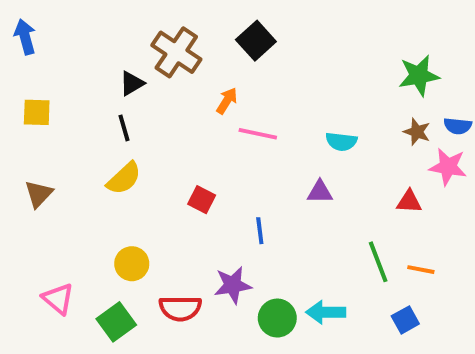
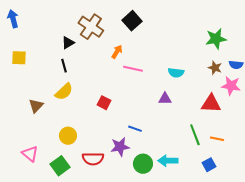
brown triangle: (39, 194) -> (36, 106), moved
red triangle: (409, 202) -> (211, 104), size x1.5
blue line: (260, 231) -> (135, 129), moved, turned -64

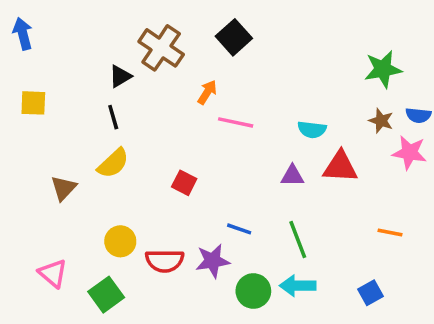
red triangle: (211, 104) -> (340, 167), moved
green line: (195, 135) -> (298, 240), moved
orange line: (217, 139) -> (390, 232), moved
red semicircle: (93, 159) -> (165, 261), moved

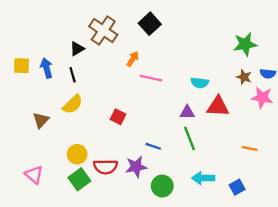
blue arrow: (23, 34) -> (46, 68), moved
green line: (298, 240) -> (189, 138), moved
cyan arrow: (298, 286) -> (203, 178), moved
green square: (106, 295) -> (79, 179), moved

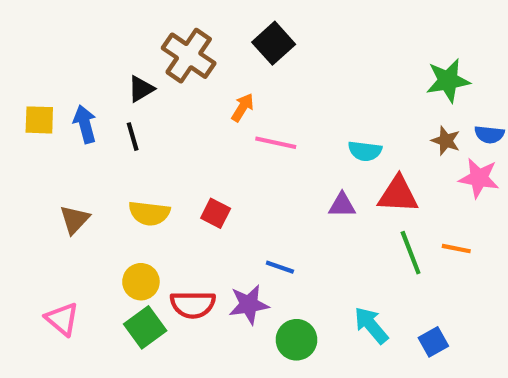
yellow semicircle: (73, 104) -> (149, 213), moved, turned 50
green line: (189, 138) -> (411, 253), moved
orange line: (250, 149) -> (456, 249), moved
cyan arrow: (203, 178) -> (371, 325), turned 50

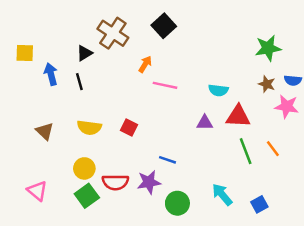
yellow square: (39, 120) -> (25, 53), moved
brown triangle: (75, 219) -> (45, 131), turned -30
orange line: (456, 249) -> (273, 149), turned 42

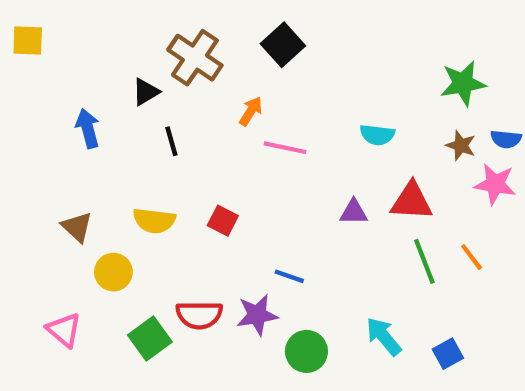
yellow square: (25, 53) -> (28, 40), moved
black line: (79, 82) -> (171, 141), moved
cyan semicircle: (218, 90) -> (377, 135), moved
yellow circle: (84, 168) -> (113, 272), moved

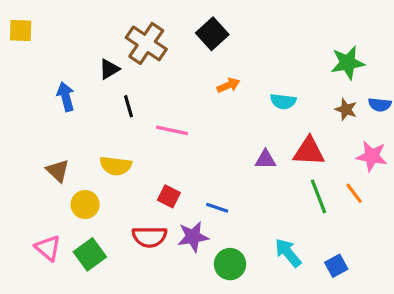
orange arrow: (251, 111) -> (228, 85), moved, turned 35
pink line: (285, 148) -> (172, 130), moved
pink star: (495, 184) -> (372, 156), moved
red square: (223, 221) -> (169, 196), moved
green square: (150, 339) -> (90, 254), moved

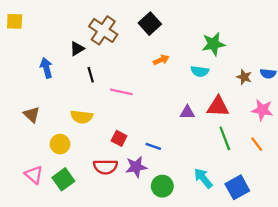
green star: (348, 63) -> (213, 44), moved
brown triangle: (58, 171) -> (32, 115), moved
orange line: (354, 193) -> (257, 144), moved
blue square: (336, 266) -> (237, 187), size x1.5

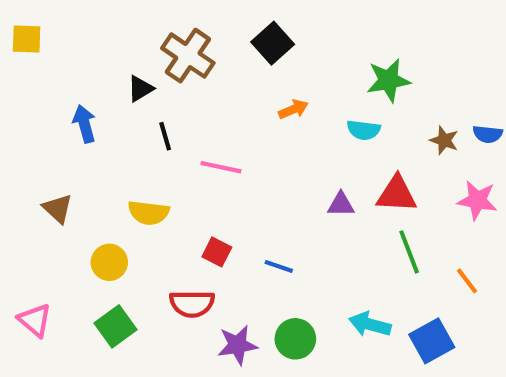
orange line: (257, 144) -> (467, 281), moved
purple star: (136, 167) -> (237, 345), moved
pink triangle: (34, 175) -> (35, 320), moved
cyan arrow: (203, 178) -> (370, 324), turned -35

